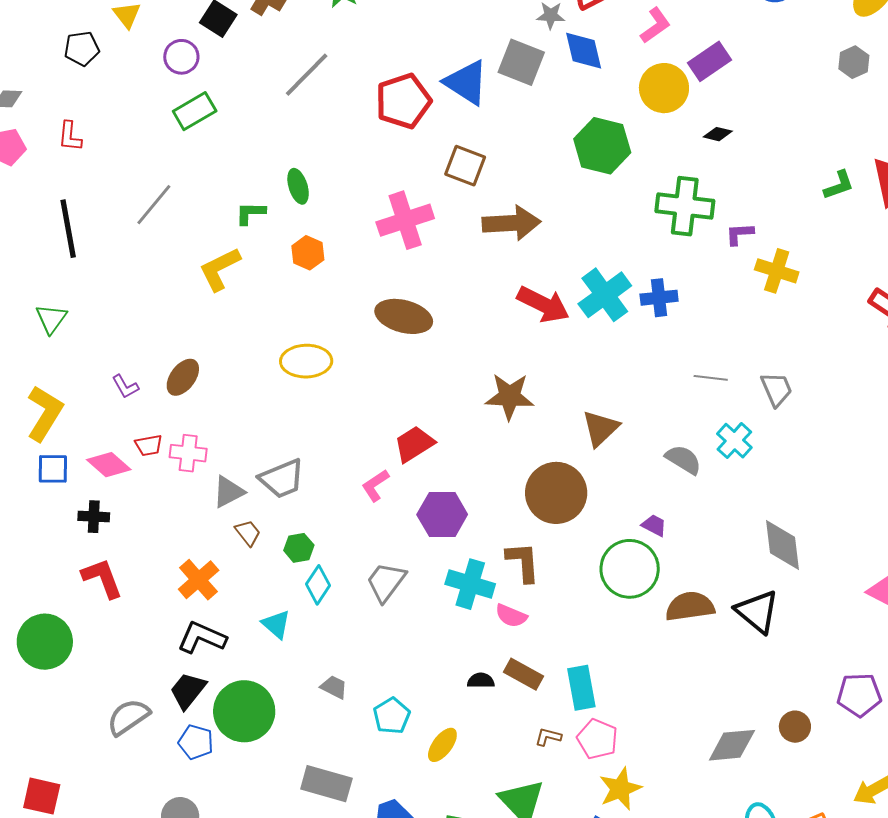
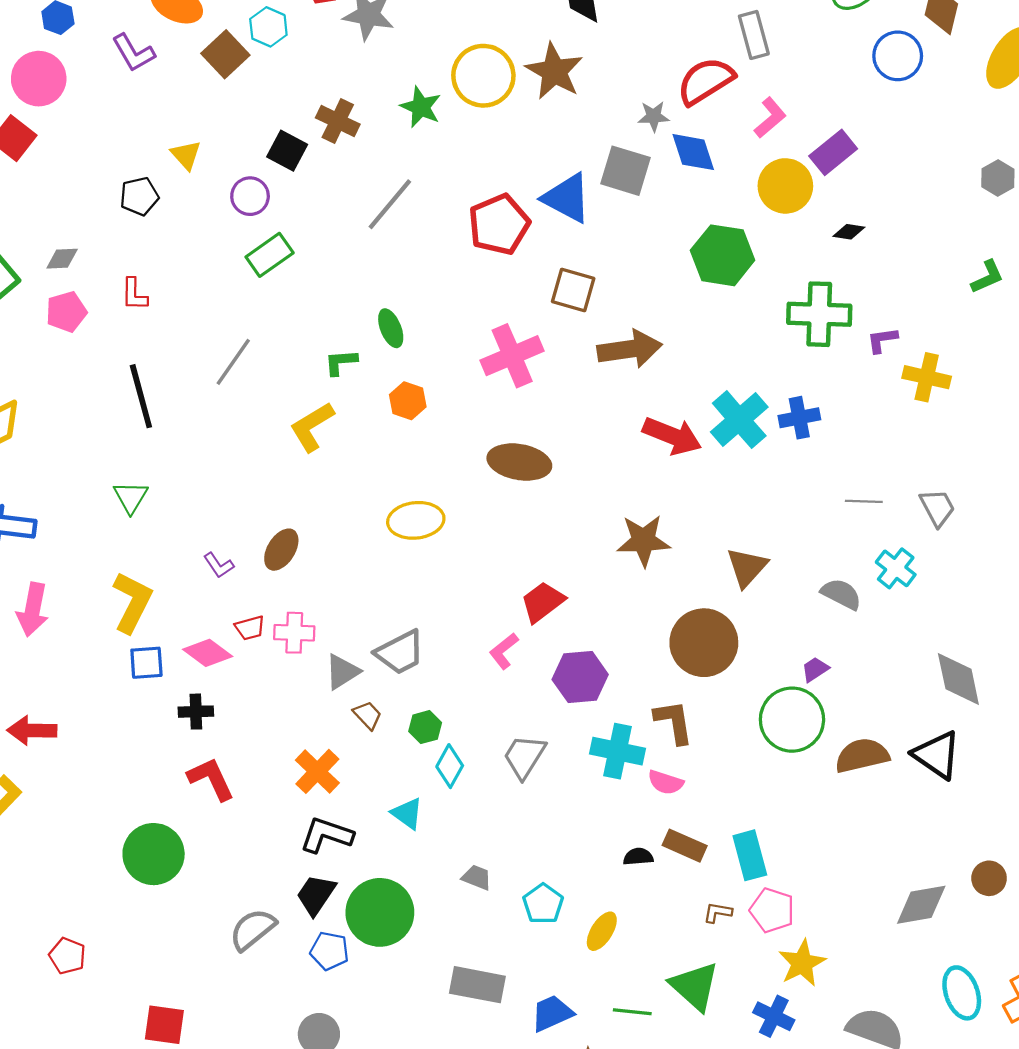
gray hexagon: (854, 62) -> (998, 178), moved
purple trapezoid: (654, 525) -> (815, 669), turned -56

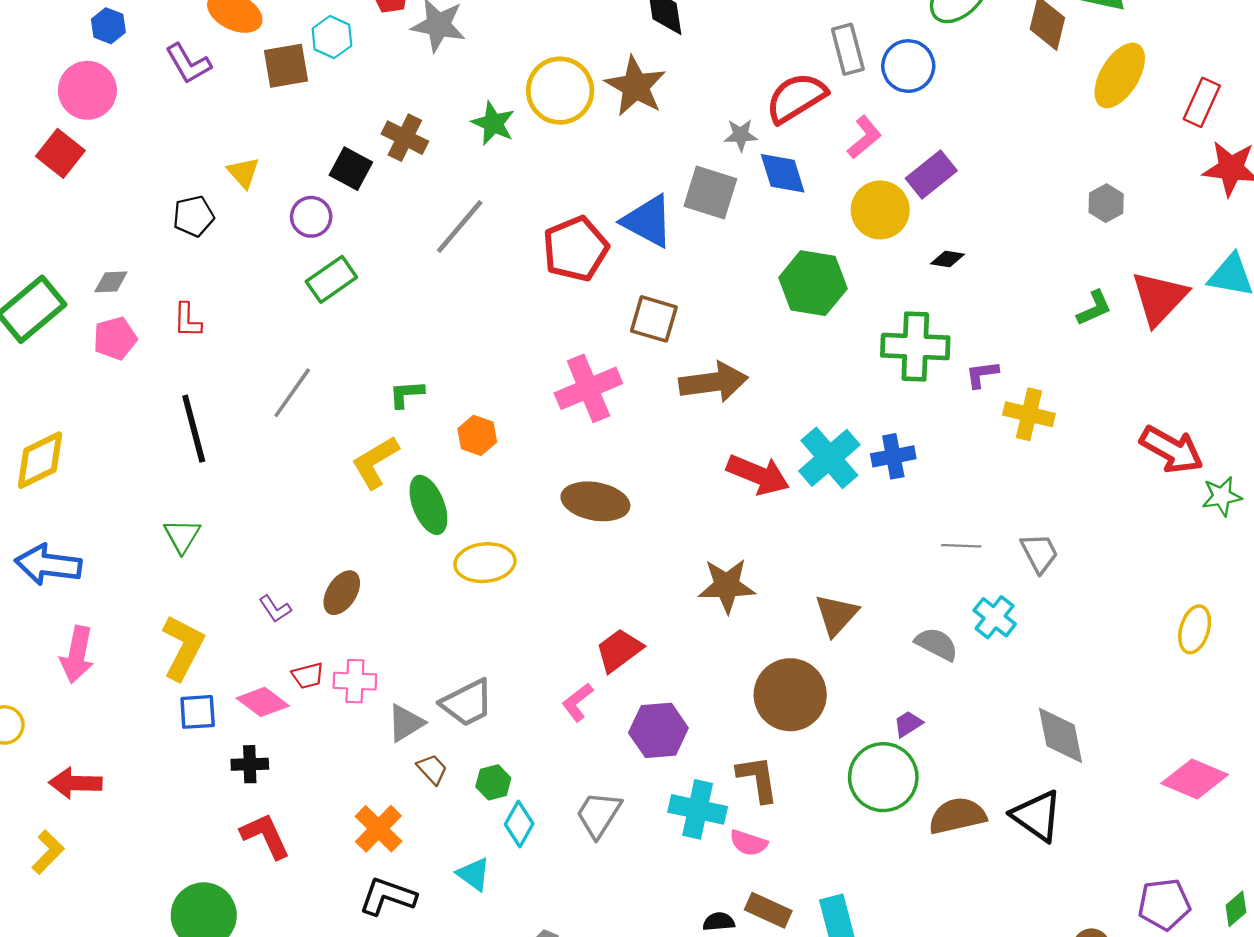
brown square: (225, 54) -> (286, 66), turned 33
blue circle: (898, 56) -> (908, 66), moved
green ellipse: (391, 328) -> (428, 505), moved, size x1.4

